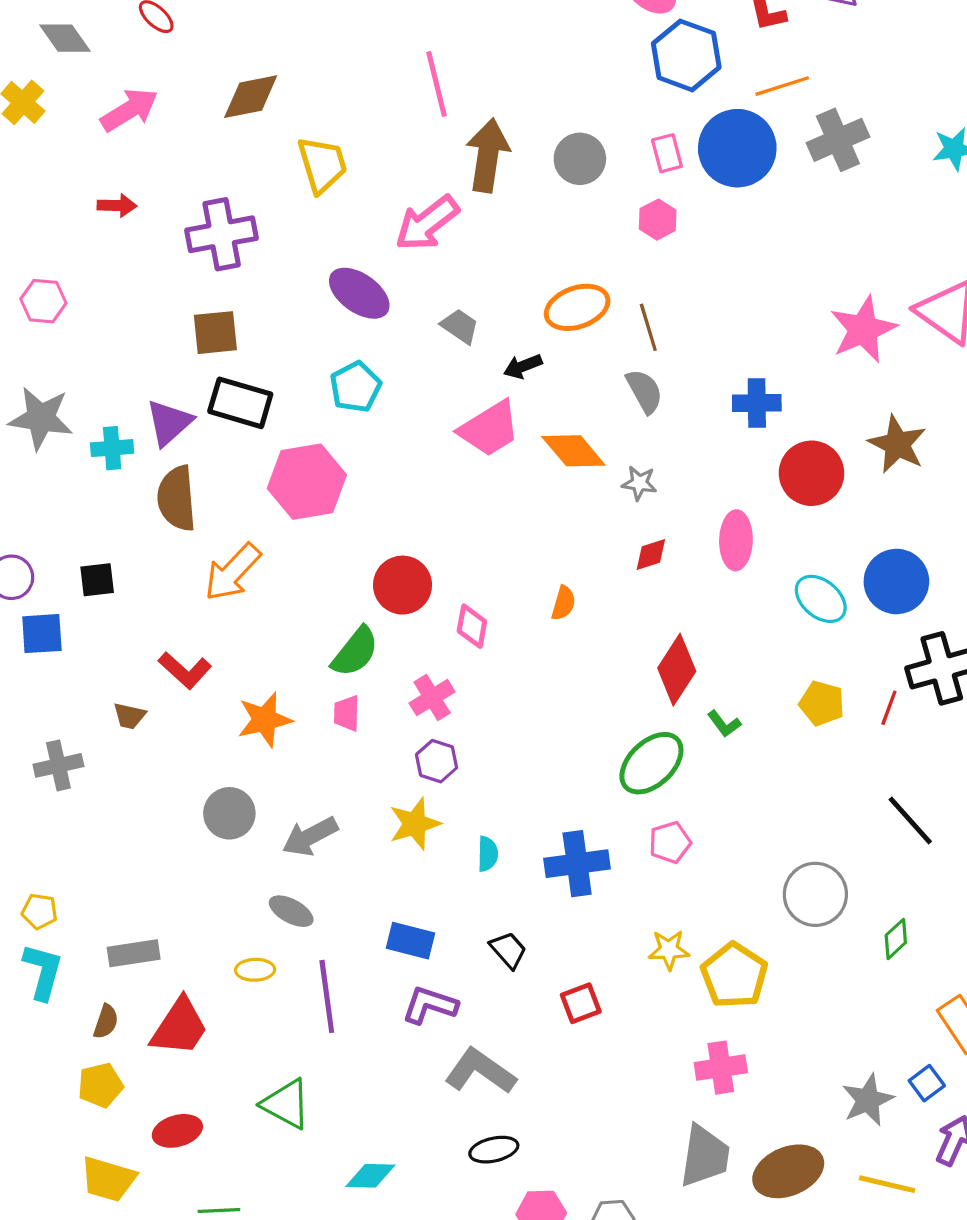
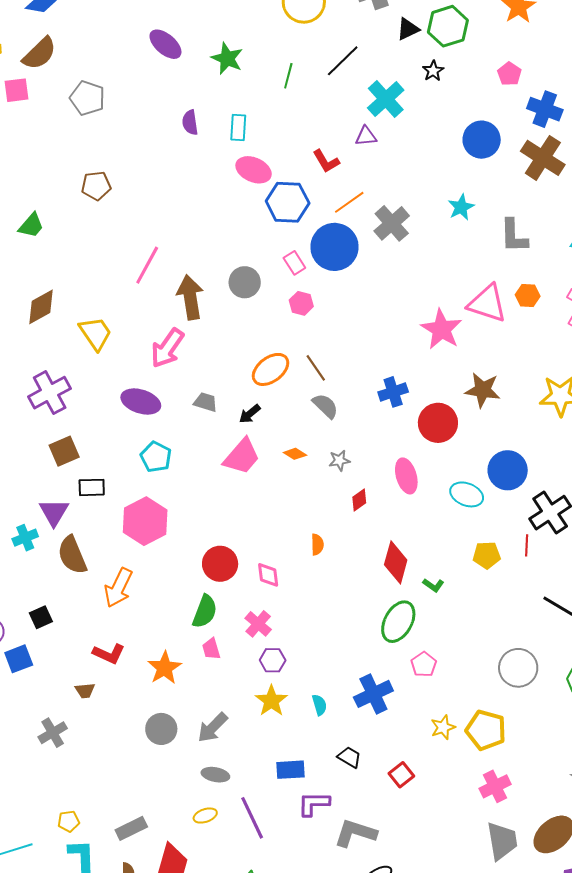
pink line: (437, 84) -> (147, 265), turned 60
black rectangle: (240, 403) -> (92, 487), size x0.7
orange diamond: (573, 451) -> (295, 454), size x0.6

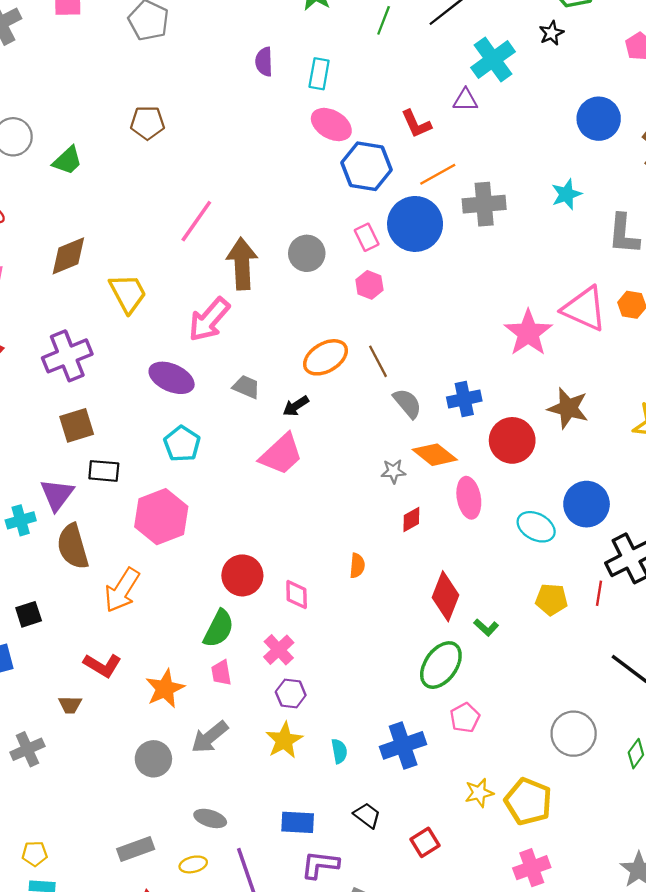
gray cross: (392, 223) -> (484, 204), turned 30
gray semicircle: (325, 406) -> (407, 403), moved
orange diamond: (295, 454) -> (435, 455), moved, size x1.6
gray arrow: (213, 728) -> (210, 737), moved
gray rectangle: (131, 828) -> (136, 849), moved

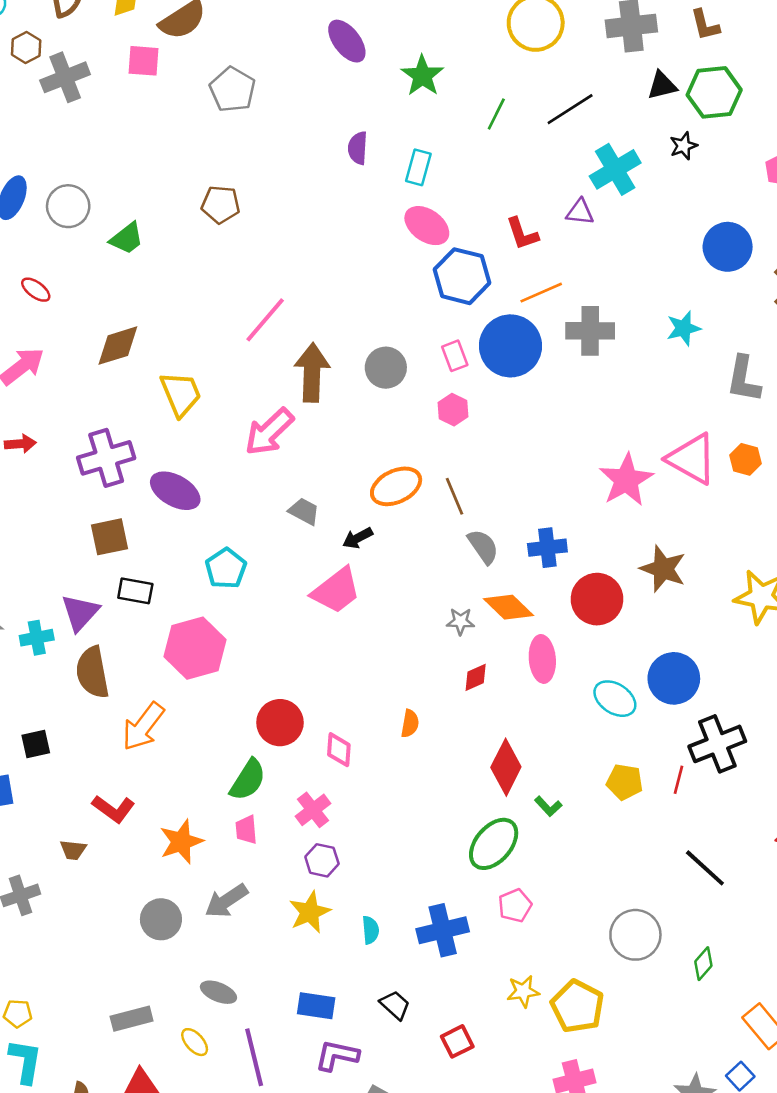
purple ellipse: (172, 378) -> (175, 491), moved
yellow ellipse: (193, 864) -> (195, 1042), turned 56

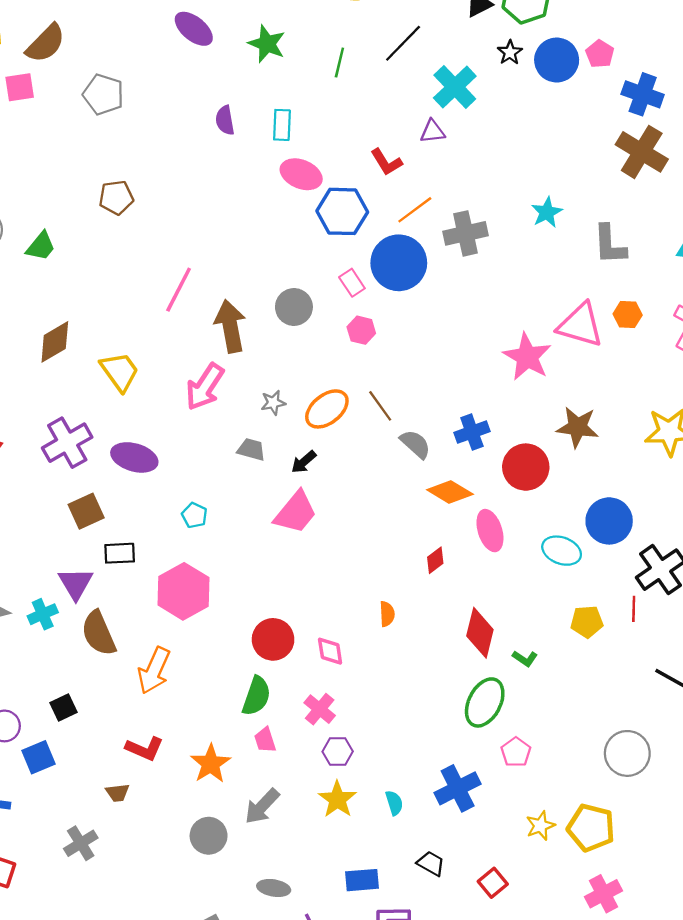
blue circle: (728, 247) -> (557, 60), moved
cyan pentagon: (226, 568) -> (194, 515), size x0.7
gray star: (460, 621) -> (273, 403), moved

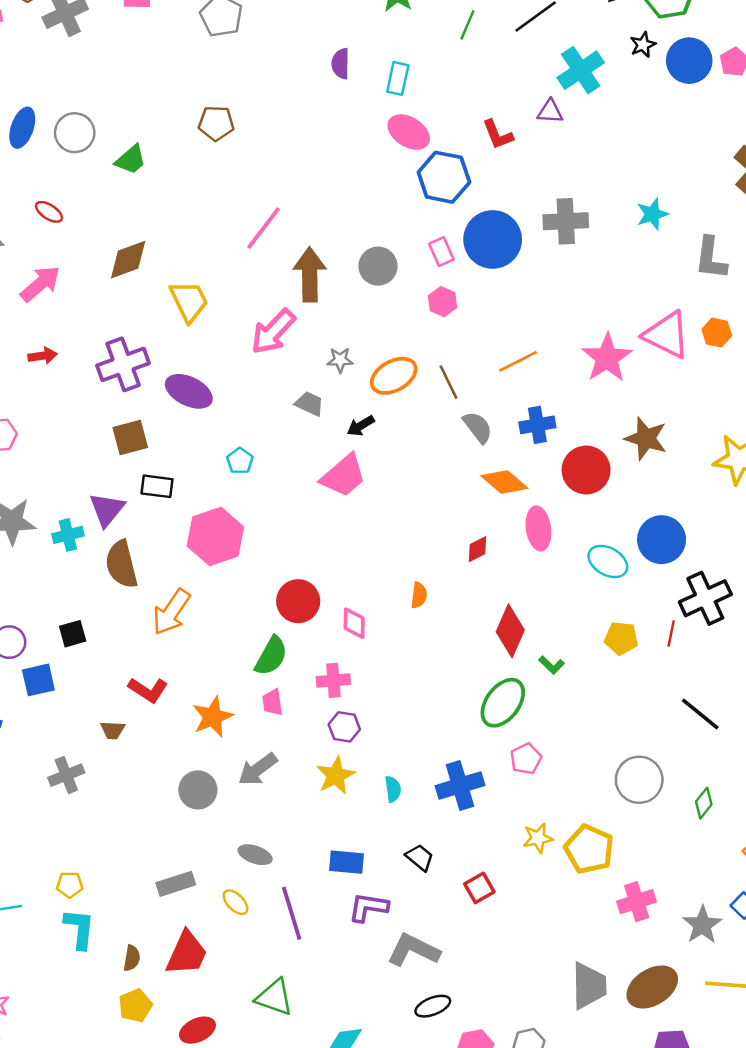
orange line: (415, 210) -> (518, 361), moved
pink cross: (320, 709) -> (333, 680), turned 36
pink cross: (603, 894) -> (637, 902), moved

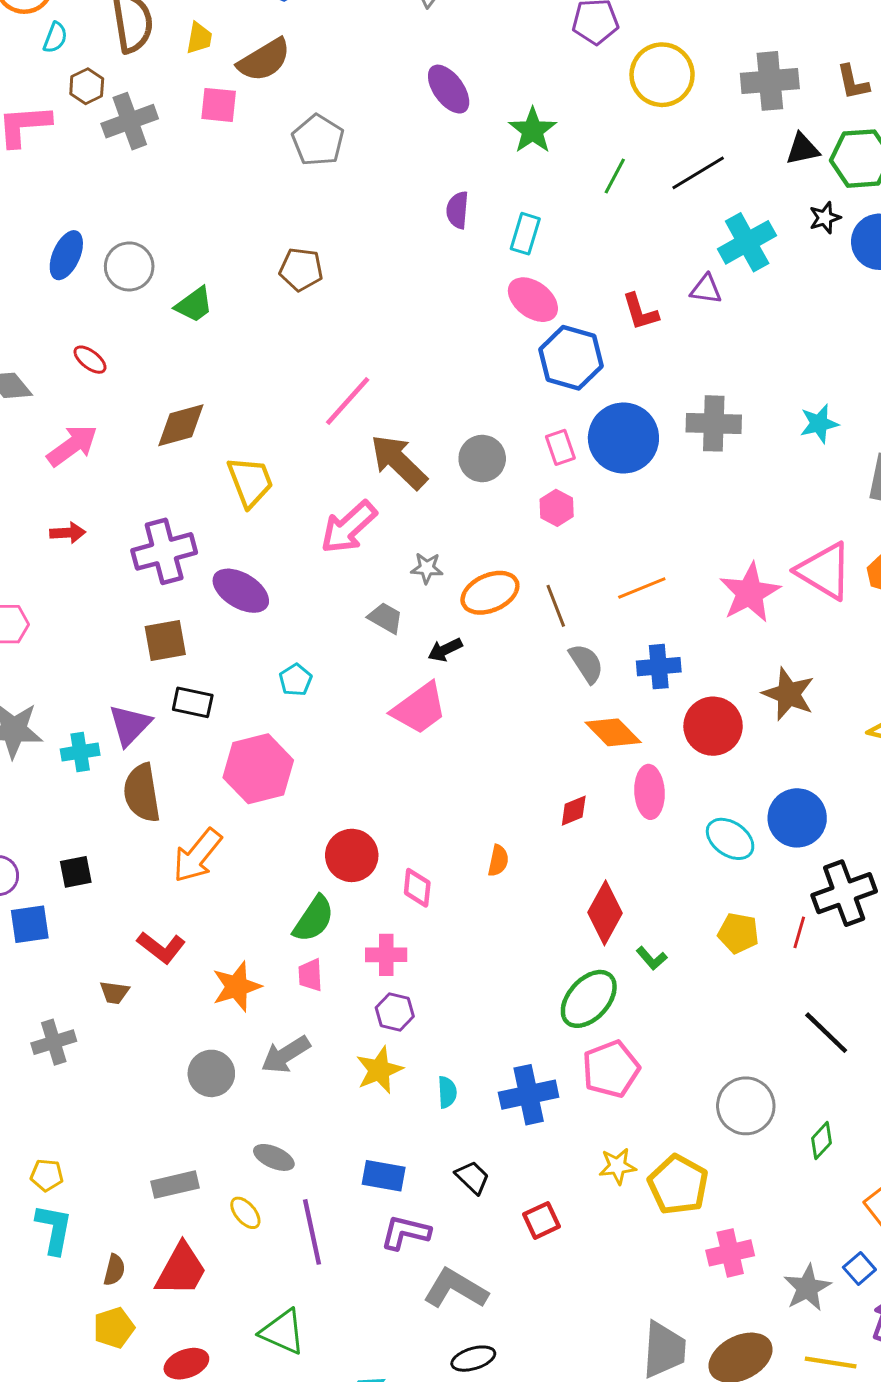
brown arrow: (310, 275) -> (399, 462), turned -50
pink pentagon: (526, 759) -> (611, 1069), size x1.5

